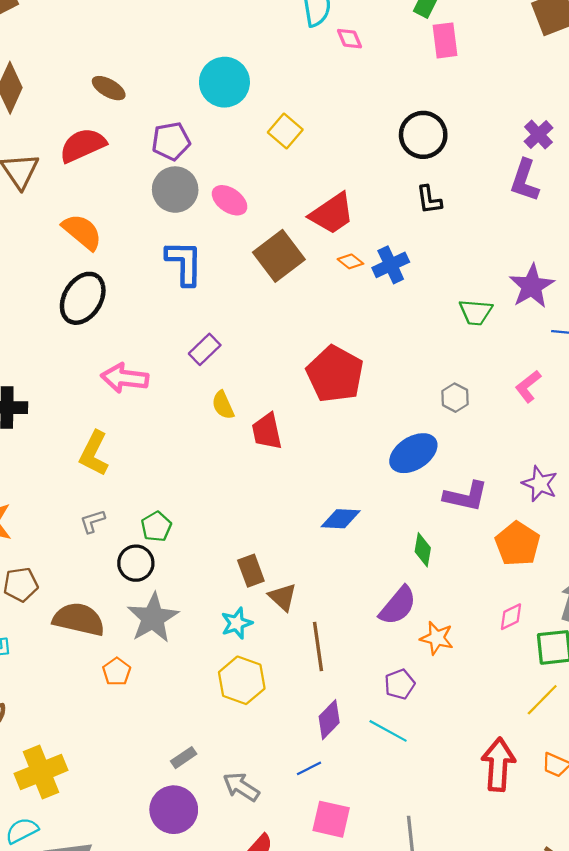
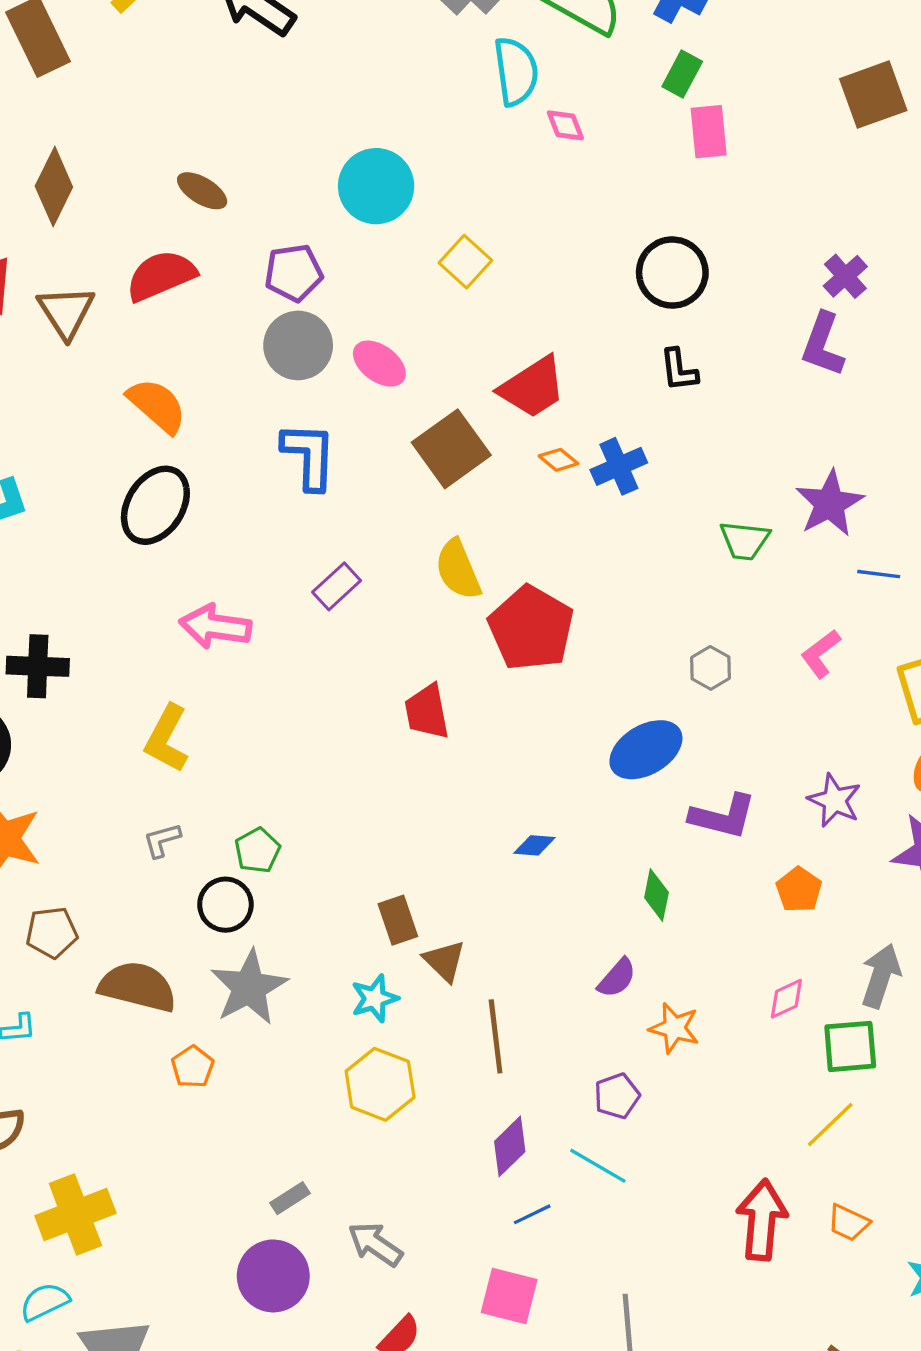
yellow semicircle: (223, 405) -> (458, 570), moved, size x1.4
blue diamond: (341, 519) -> (534, 845), size x0.7
orange pentagon: (518, 544) -> (799, 890), size x0.7
purple semicircle: (398, 606) -> (617, 978), size x0.7
blue line: (309, 768) -> (532, 1214), moved

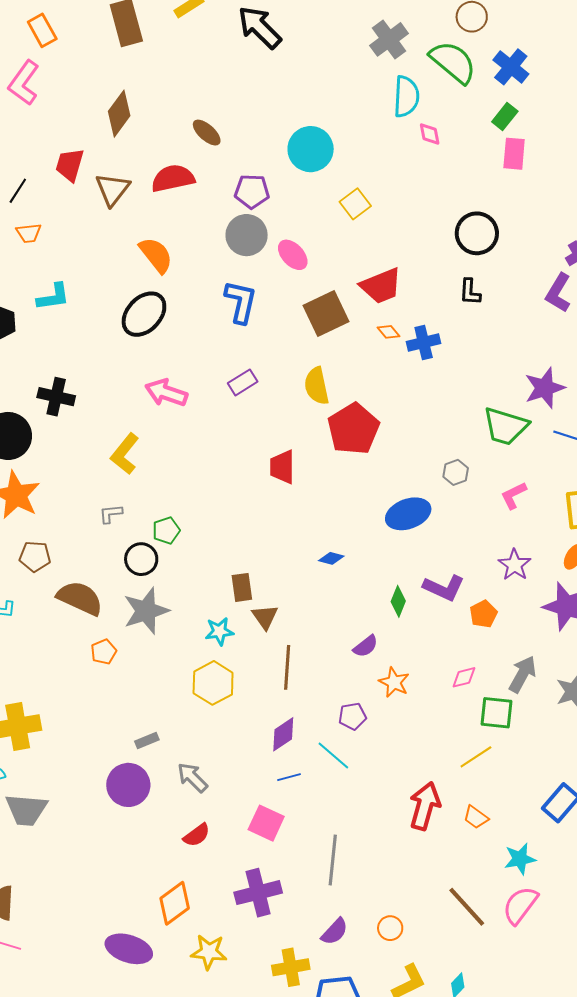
green trapezoid: (745, 540) -> (506, 426), moved, size x1.5
pink L-shape: (821, 654) -> (514, 495), moved
purple L-shape: (723, 816) -> (444, 588), moved

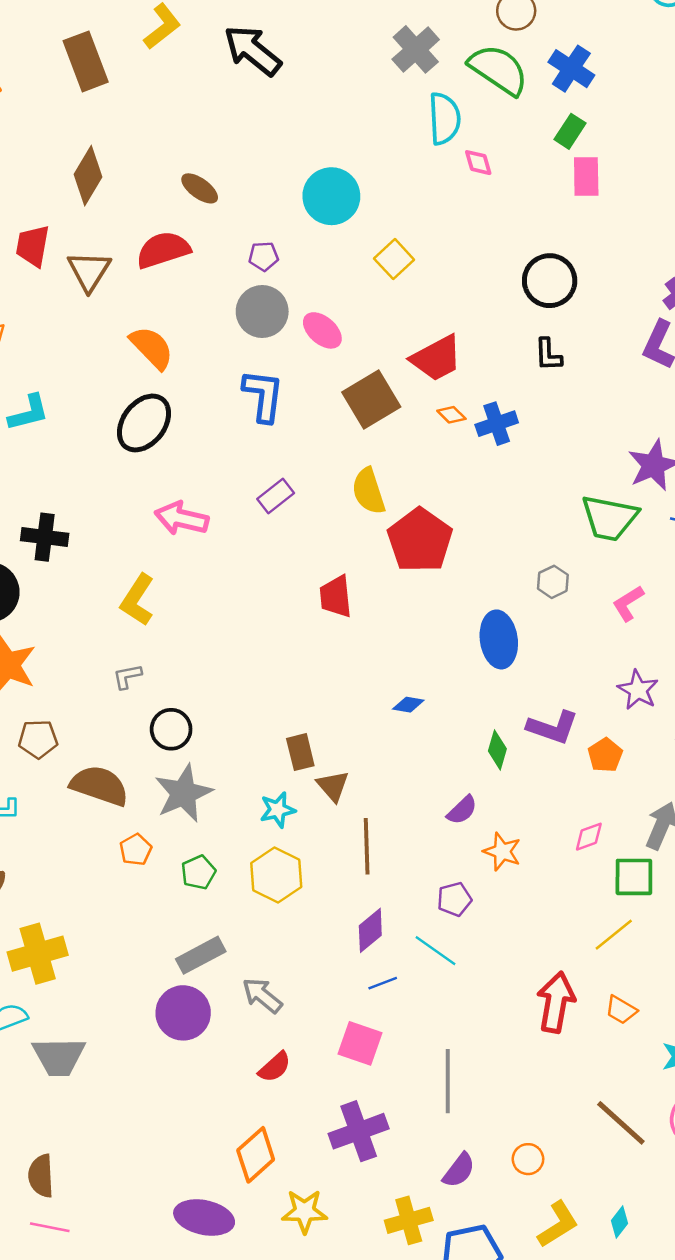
purple pentagon: (252, 191) -> (264, 256), size x0.7
blue ellipse: (408, 514) -> (499, 639), turned -72
green pentagon: (166, 530) -> (198, 872), moved
gray rectangle: (147, 741) -> (201, 955), size x1.6

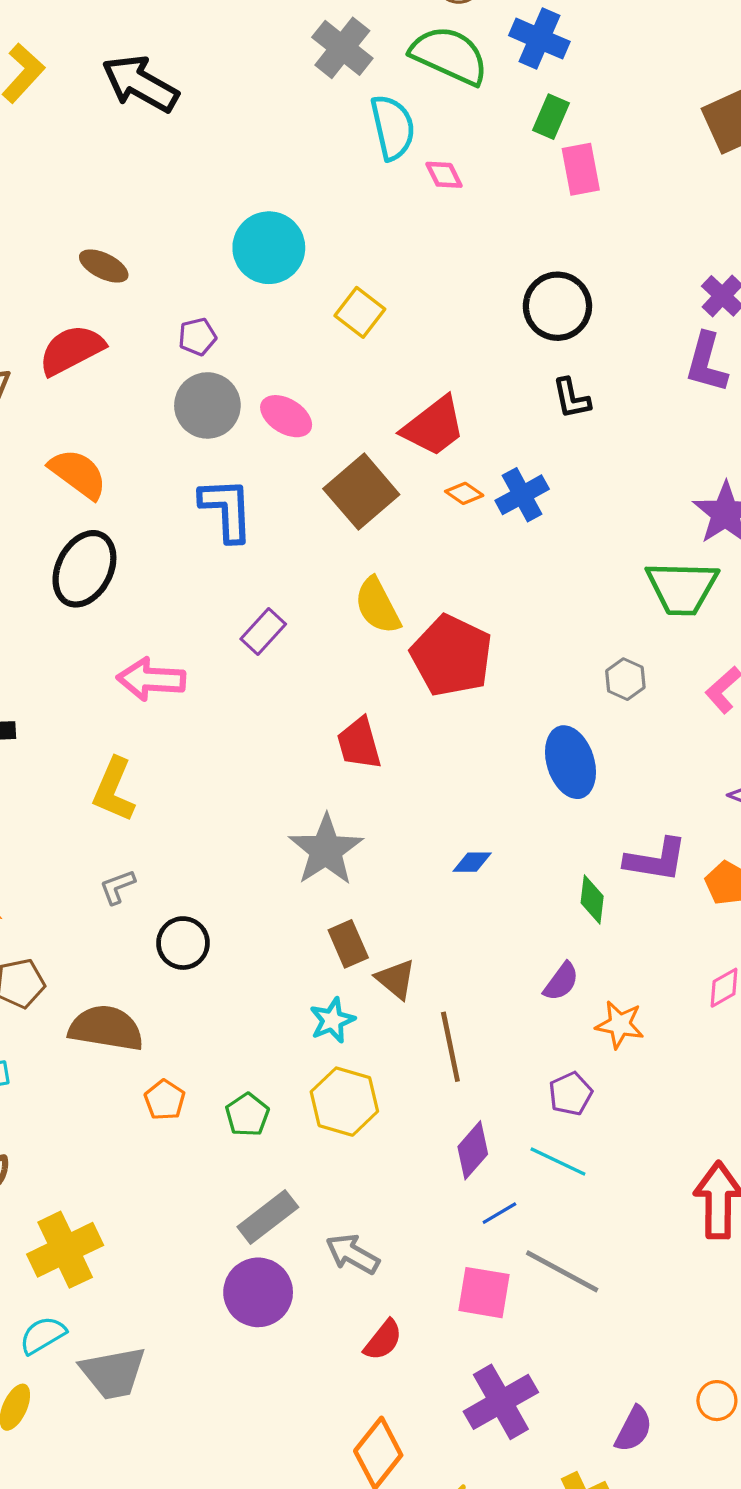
gray star: (184, 793) -> (326, 850), moved
gray line: (448, 1081) -> (562, 1271), moved, turned -52

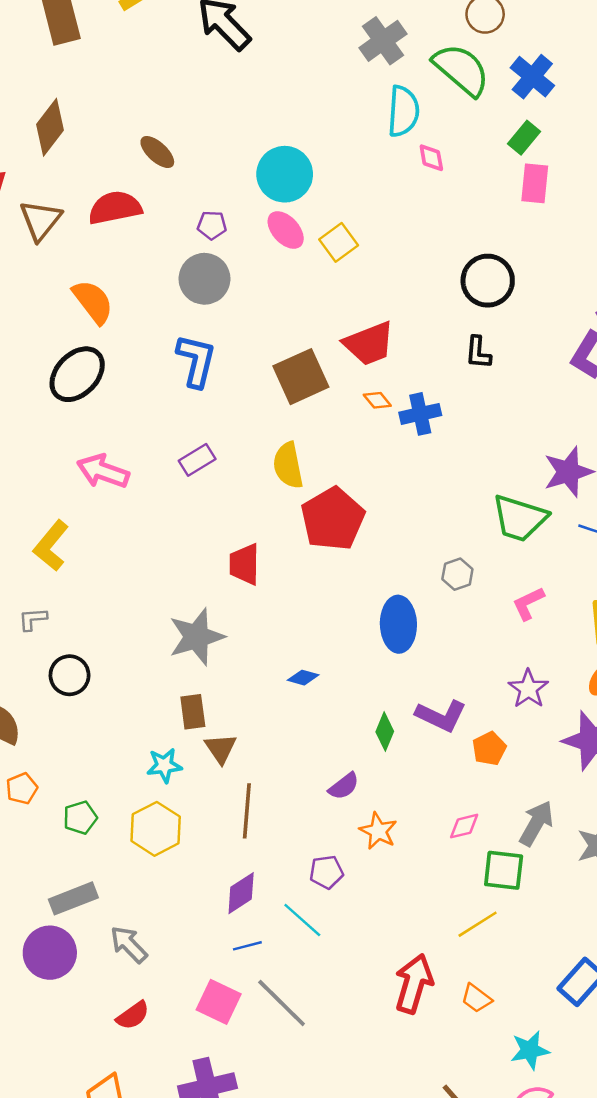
pink ellipse: (286, 416) -> (286, 230), moved

